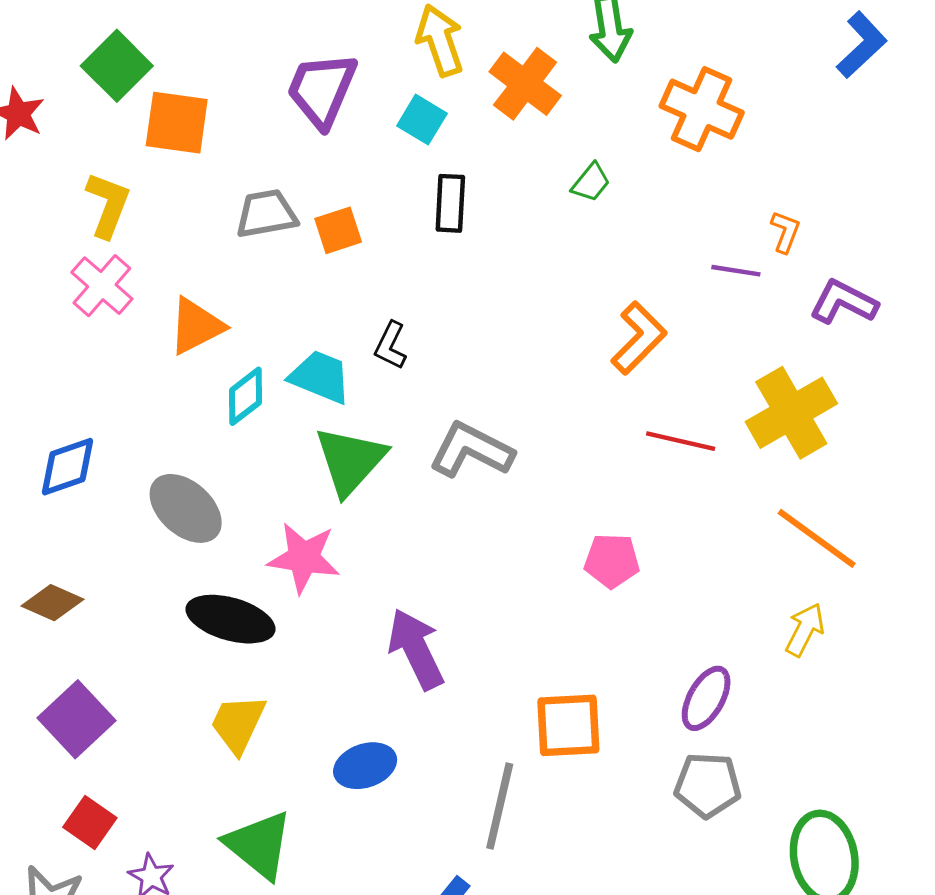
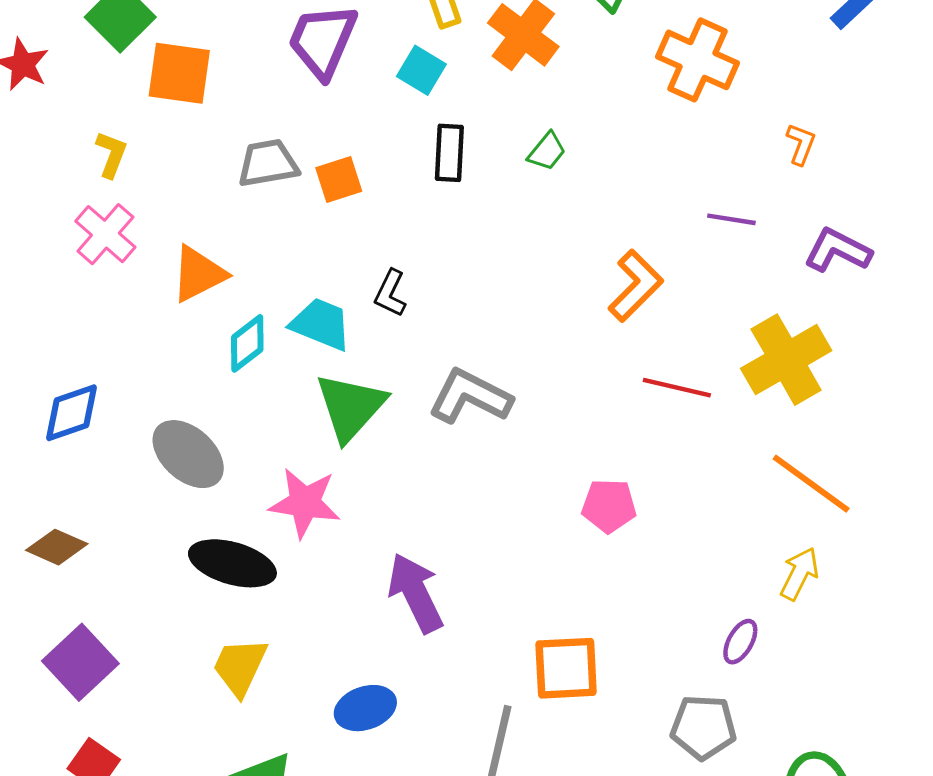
green trapezoid: (591, 182) -> (547, 151), moved
yellow L-shape: (108, 205) -> (111, 154), size x0.7
orange L-shape: (785, 232) -> (801, 144), moved
purple ellipse: (706, 698) -> (740, 642), moved, size x0.7

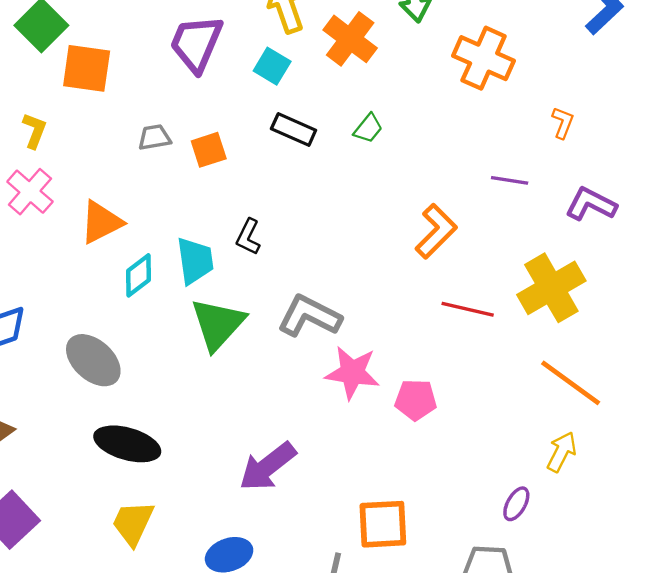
black rectangle: (449, 153) -> (294, 129), turned -69
gray trapezoid: (268, 163) -> (154, 137), size x0.7
cyan trapezoid: (321, 324) -> (195, 261), turned 60
pink star: (305, 503) -> (352, 373), moved
purple arrow: (416, 593) -> (268, 467), turned -102

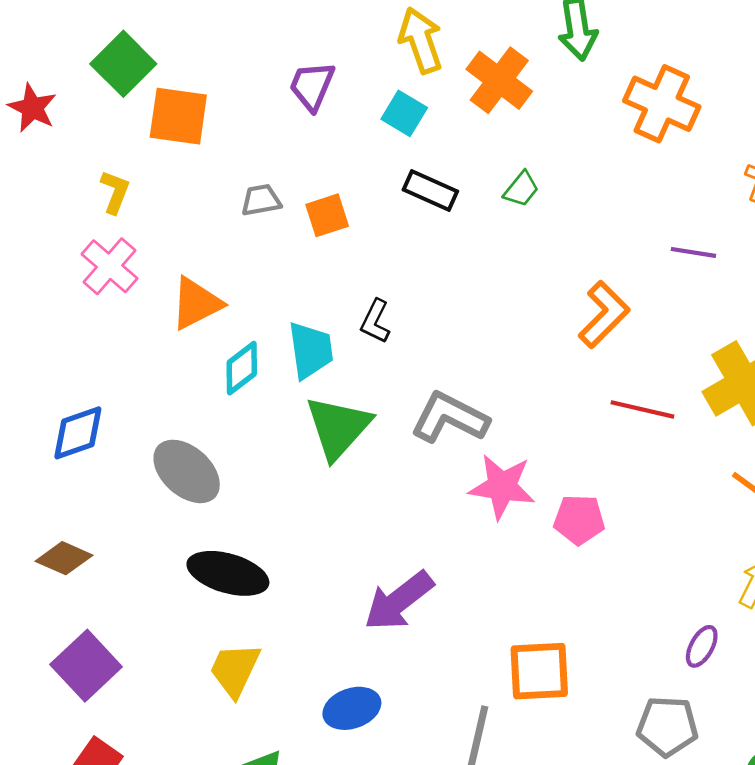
purple trapezoid: (196, 43) -> (312, 86), size x0.7

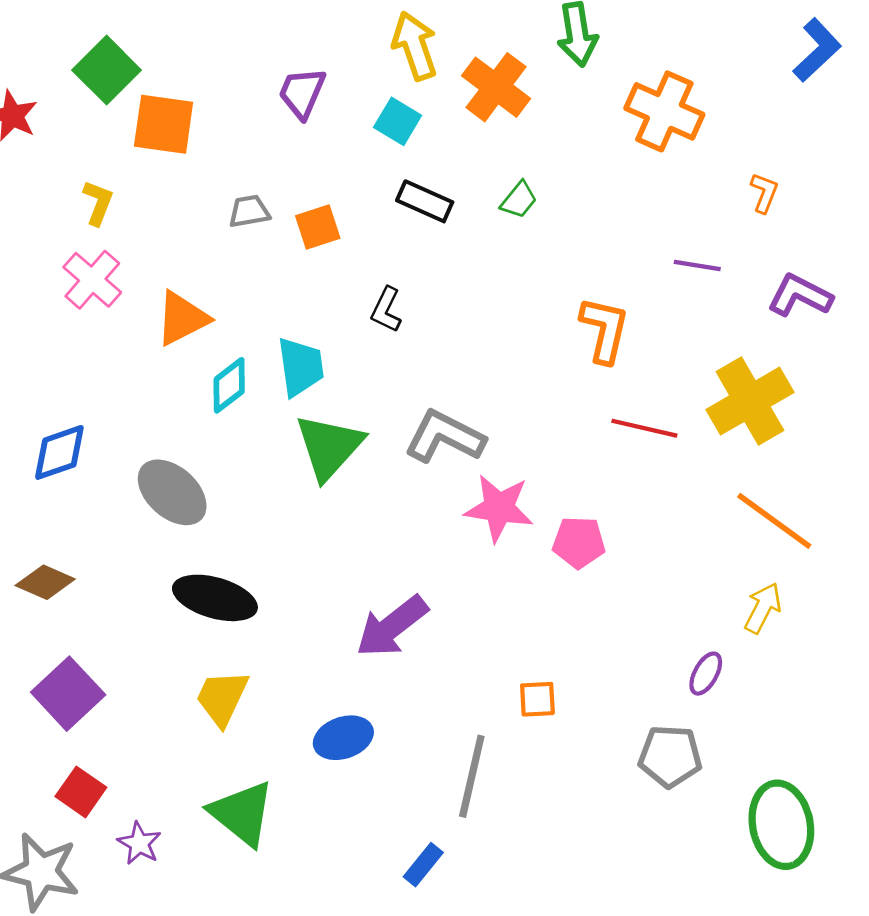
orange L-shape: (604, 314) -> (604, 330), turned -32
black L-shape: (375, 321) -> (386, 310), moved
orange square: (539, 671) -> (537, 699), size x0.6

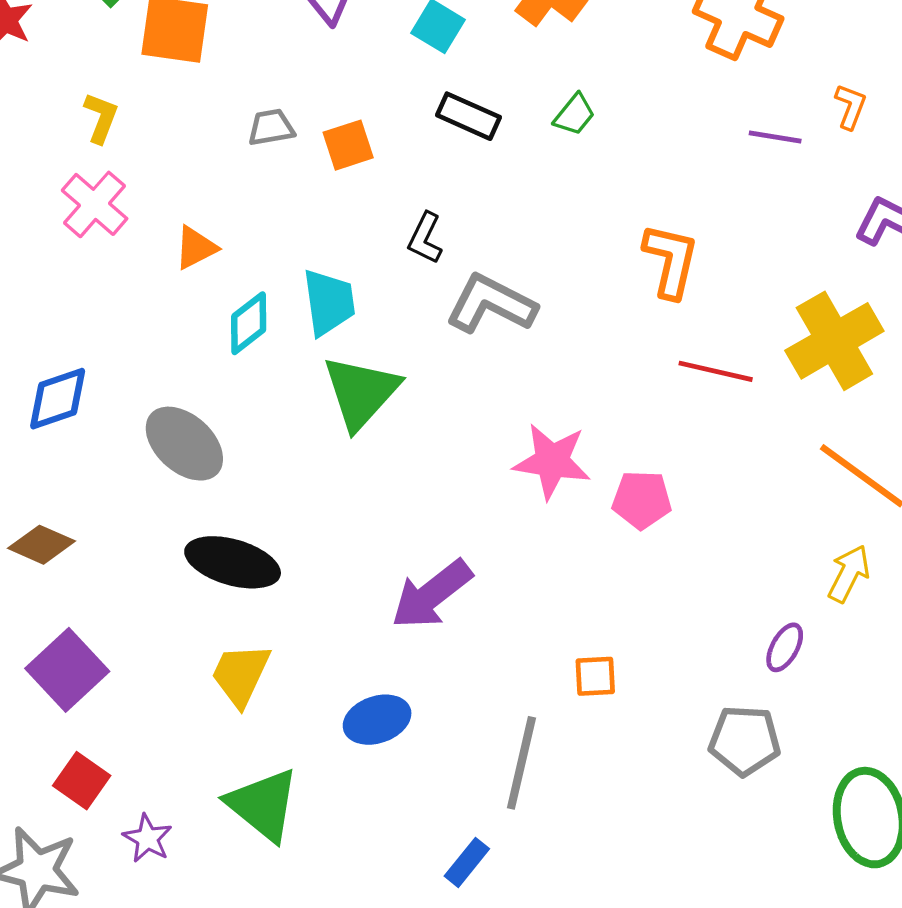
purple line: (697, 265) -> (775, 137), moved
orange triangle: (182, 318) -> (196, 248), size x0.7
gray L-shape: (445, 437) -> (491, 304), moved

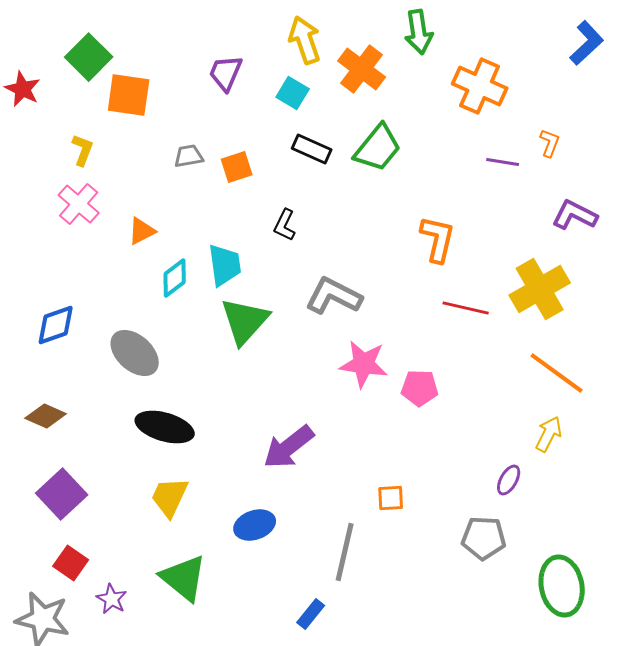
green trapezoid: (574, 115) -> (378, 148), size x1.8
gray L-shape: (491, 304) -> (334, 296), moved

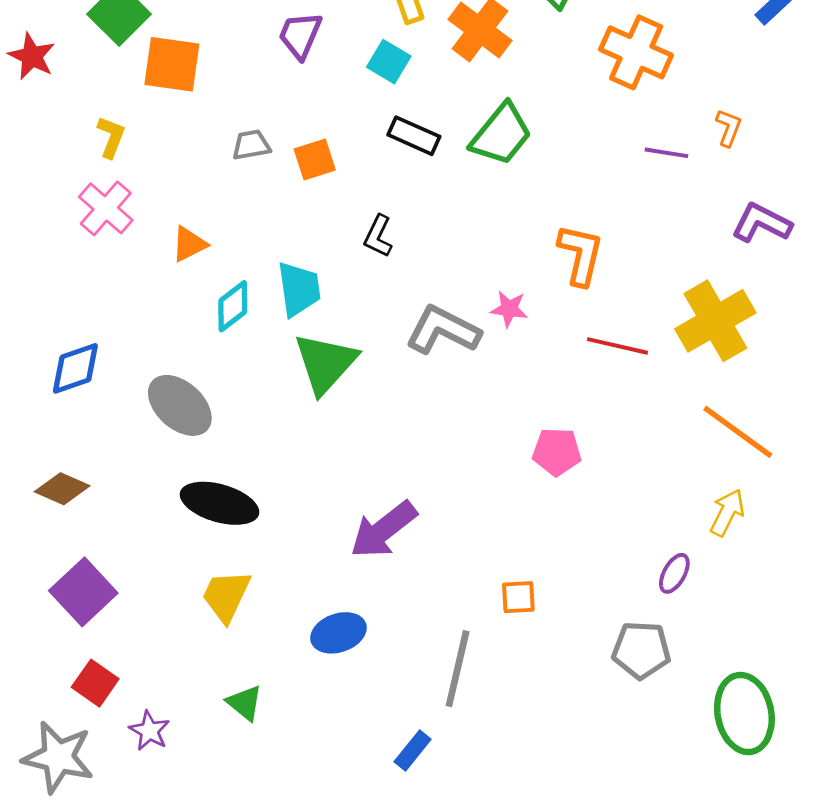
pink star: (364, 364) -> (509, 309), moved, size x0.6
green triangle: (184, 578) -> (245, 703), size x0.6

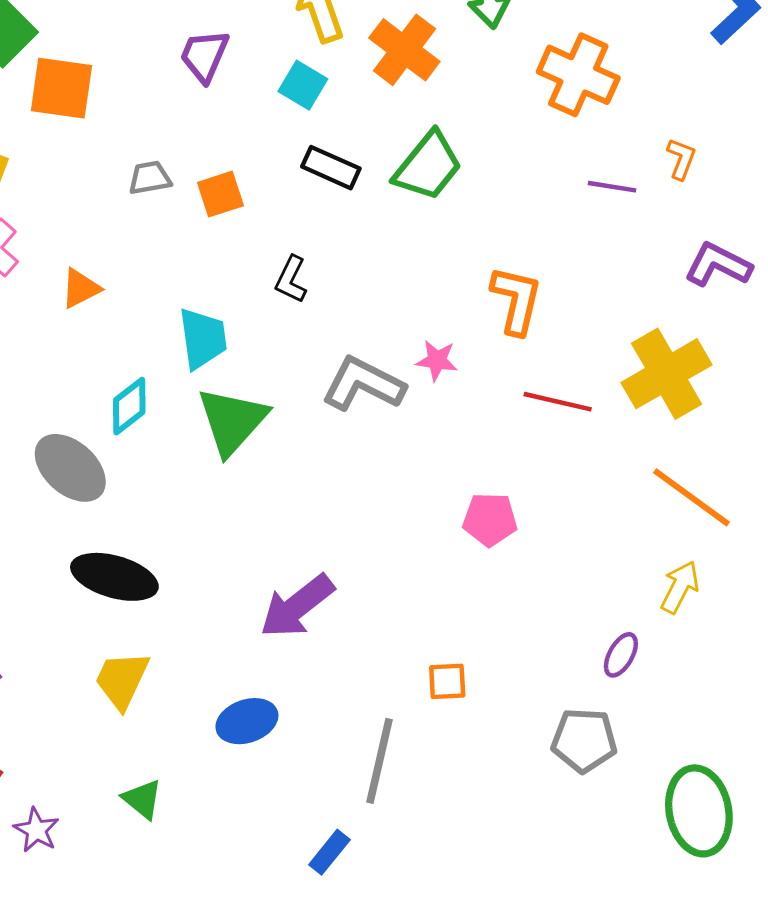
cyan diamond: (233, 306) -> (129, 406), moved

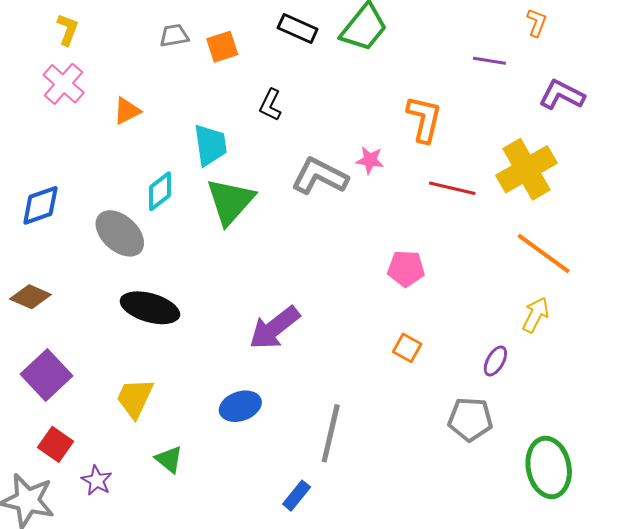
purple line: (612, 187) -> (489, 61), moved
yellow trapezoid: (122, 680) -> (135, 398), moved
orange square: (447, 681) -> (407, 348), moved, turned 32

